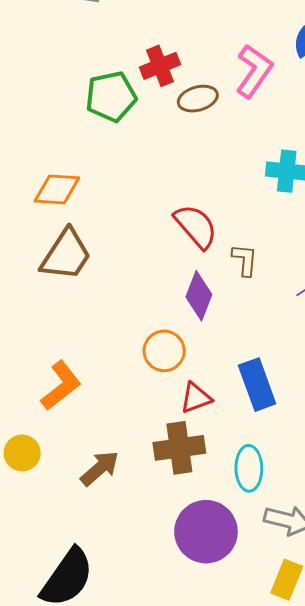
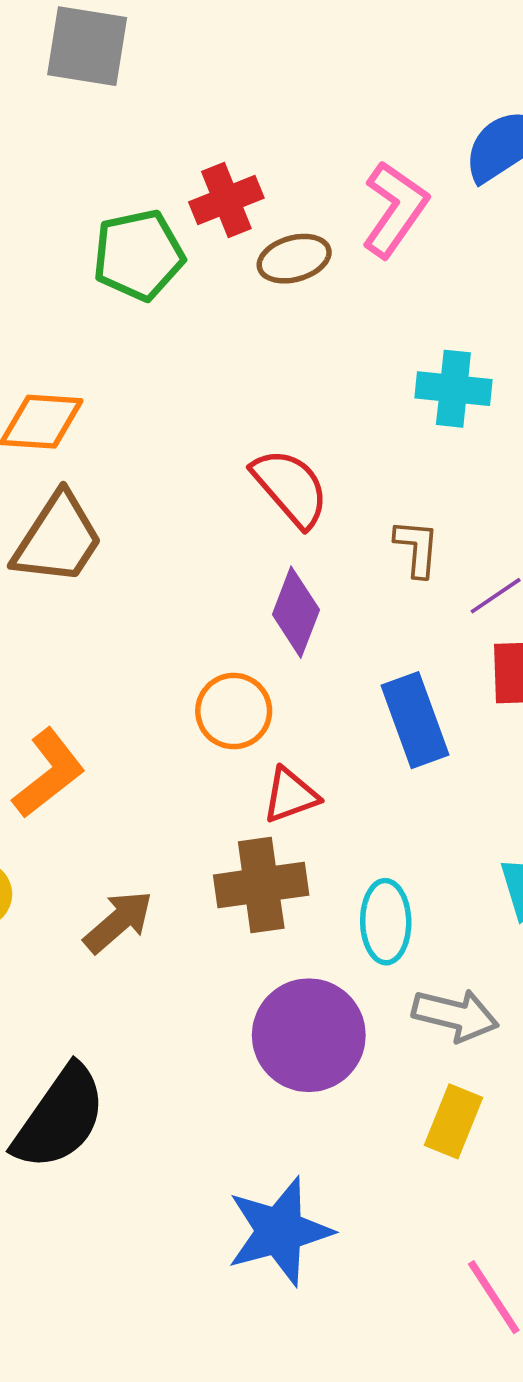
brown L-shape: (245, 260) -> (417, 548), moved
blue rectangle: (257, 385) -> (415, 720), moved

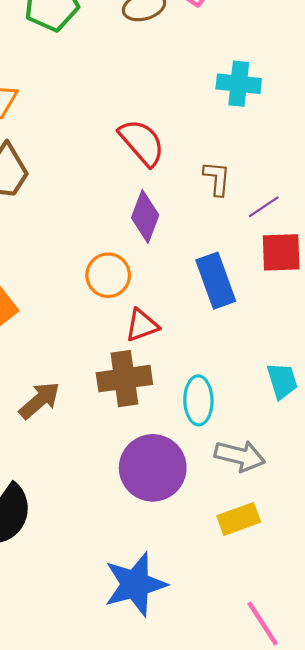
yellow rectangle: (453, 1121) -> (239, 519), turned 48

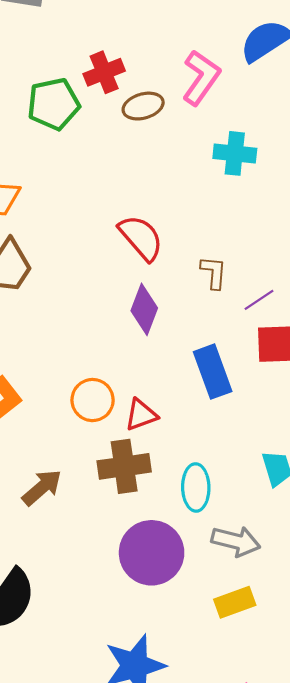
cyan cross: (239, 84) -> (235, 153), moved
orange circle: (108, 275) -> (93, 400), moved

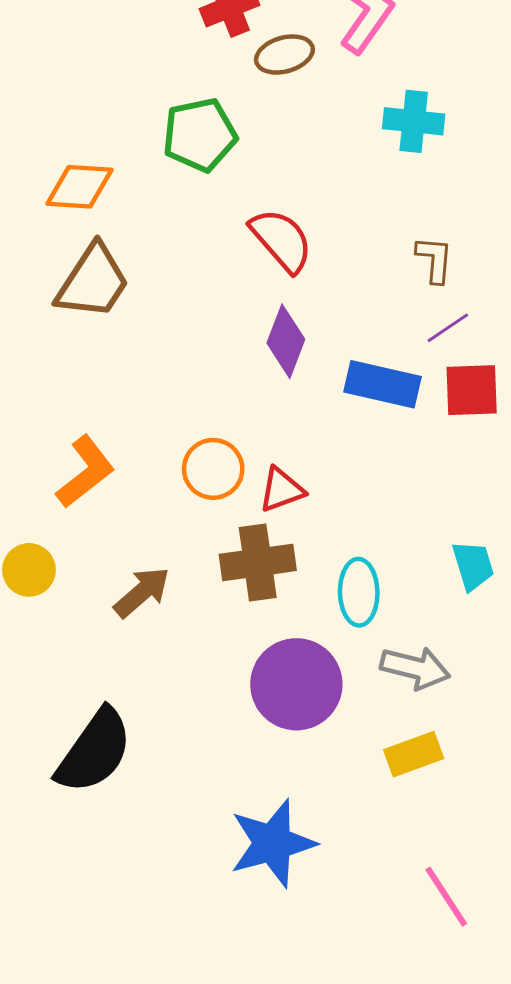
green pentagon: (54, 104) -> (200, 135), moved
brown L-shape: (214, 273) -> (434, 259), moved
blue rectangle: (213, 372) -> (382, 384), moved, turned -57

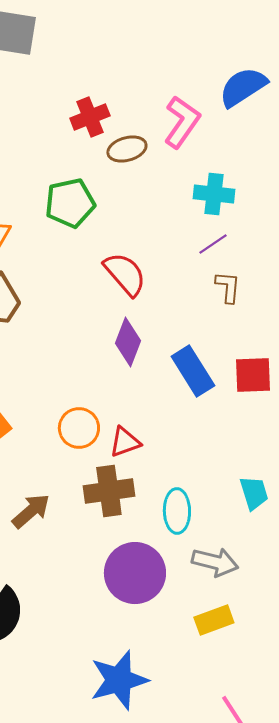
purple line: (448, 328) -> (213, 244), moved
blue rectangle: (382, 384) -> (193, 371), turned 45

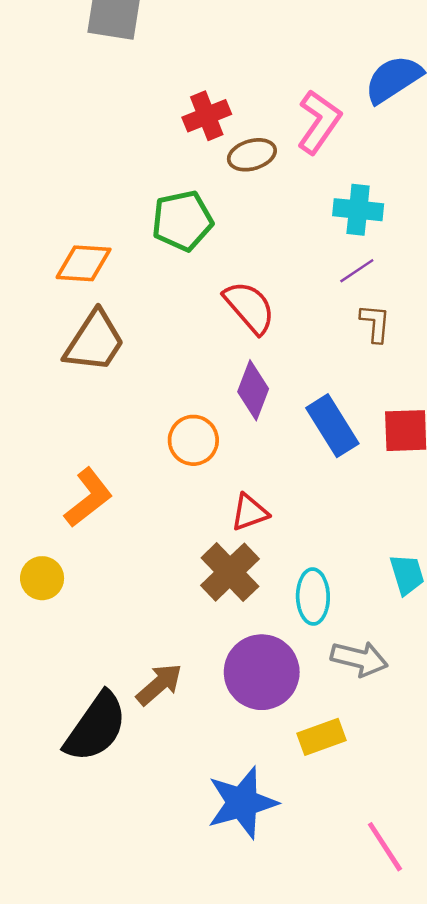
orange circle: (79, 428) -> (193, 440), moved
brown cross: (109, 491) -> (230, 572), turned -36
brown arrow: (31, 511) -> (159, 684), moved
yellow rectangle: (214, 620) -> (321, 737), moved

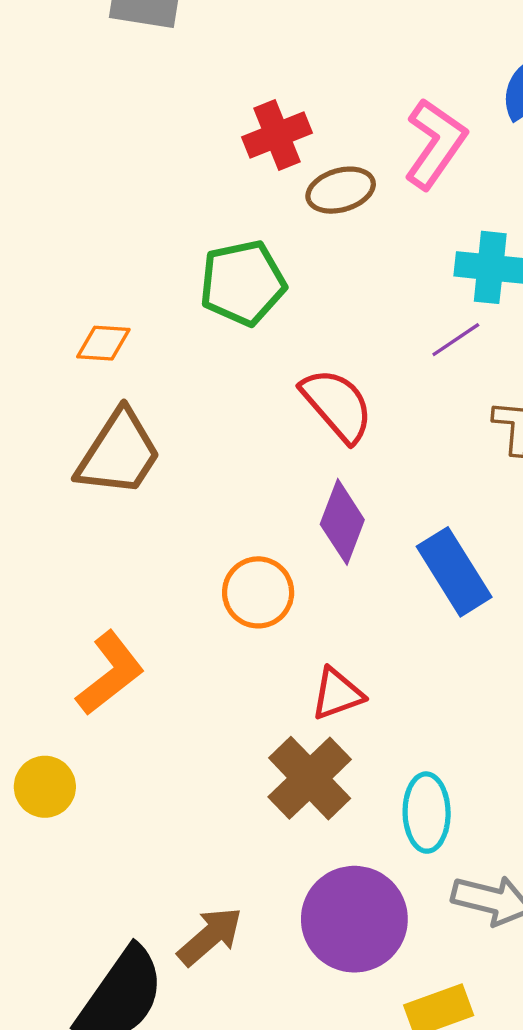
orange diamond: (84, 263) -> (103, 343), size x0.7
purple line: (357, 271) -> (456, 340), moved

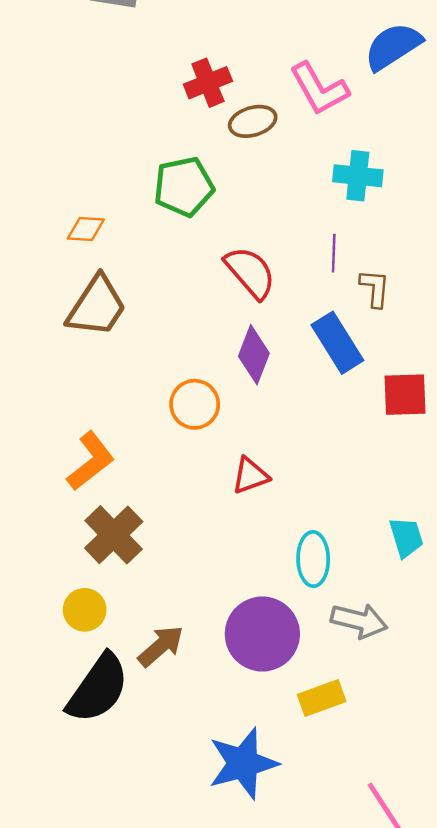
pink L-shape: (435, 144) -> (319, 89), turned 116
purple line: (456, 340) -> (334, 253), moved, turned -54
blue rectangle: (454, 572) -> (337, 343), moved
brown cross: (310, 778) -> (114, 535), moved
yellow circle: (45, 787) -> (85, 610), moved

